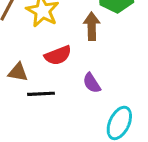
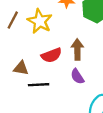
brown arrow: (92, 26) -> (77, 49), moved

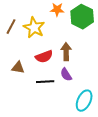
black line: (39, 85) -> (45, 82), moved

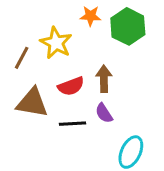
brown line: (11, 27) -> (22, 58), moved
brown triangle: (18, 68) -> (32, 103), size x1.6

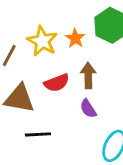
orange star: (90, 16) -> (75, 38), moved, turned 30
black line: (73, 124) -> (38, 134), moved

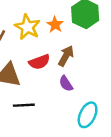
brown arrow: (88, 76) -> (66, 56), turned 30

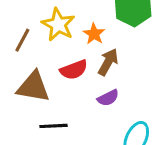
orange star: (55, 25) -> (94, 34), moved
purple semicircle: (66, 84) -> (108, 98), turned -84

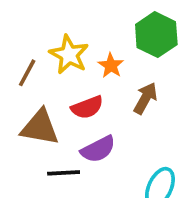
brown arrow: (108, 62) -> (145, 98), moved
purple semicircle: (108, 98) -> (98, 149), moved, size x1.4

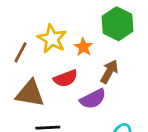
purple semicircle: (98, 149) -> (93, 99), moved

